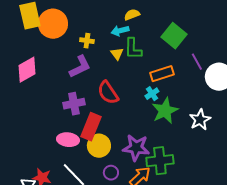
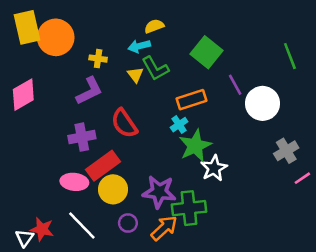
green L-shape: (133, 49) -> (155, 69), turned -30
white star: (200, 120) -> (214, 168), moved
red rectangle: (91, 127) -> (103, 166), turned 32

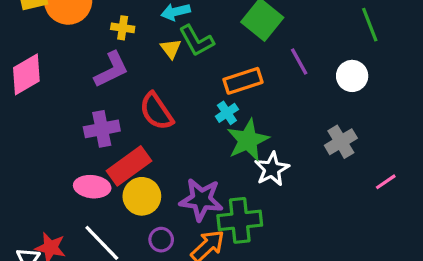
white circle: (263, 103) -> (352, 76), moved, size x0.7
gray cross: (286, 151) -> (341, 142), moved

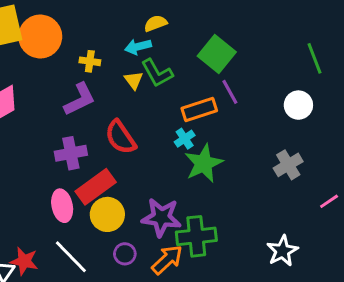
purple line: (299, 62) -> (230, 92), moved
white star: (272, 169) -> (282, 251), moved
pink ellipse: (92, 187) -> (62, 206), turned 72

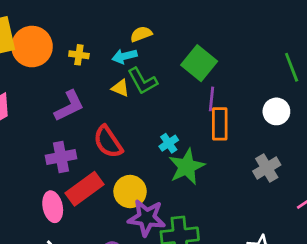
yellow cross: (90, 61) -> (79, 55), moved
yellow triangle: (134, 80) -> (120, 88), turned -30
purple line: (230, 92) -> (211, 99), turned 35
orange rectangle: (199, 109) -> (220, 124), moved, turned -72
yellow circle: (107, 214) -> (130, 192), moved

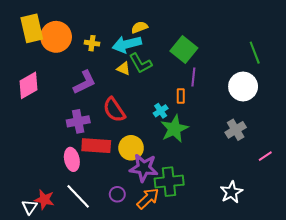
cyan arrow: (125, 56) -> (127, 44), size x1.5
white circle: (276, 111) -> (243, 86), size x1.4
orange rectangle: (220, 124) -> (181, 96), moved, size x0.6
red rectangle: (84, 189) -> (96, 146), turned 40

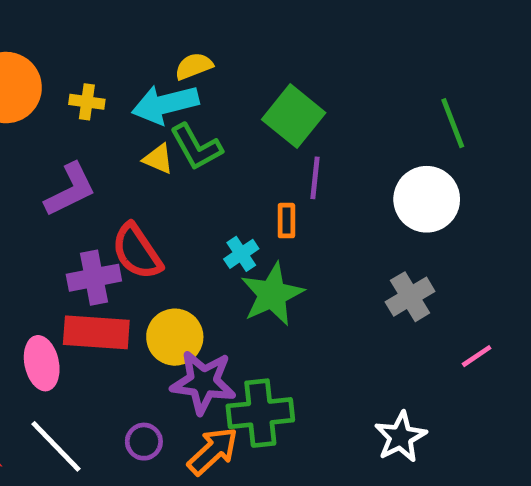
purple cross: (78, 121) -> (94, 278), moved

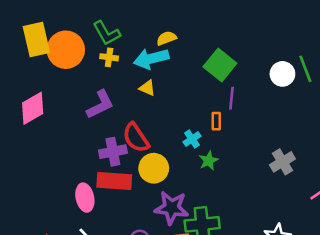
green L-shape: (196, 147) -> (107, 33), moved
white circle: (427, 199) -> (282, 74), moved, size x0.7
green star: (272, 294) -> (209, 161), size x0.6
yellow circle: (175, 337) -> (154, 168), moved

